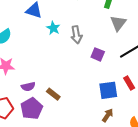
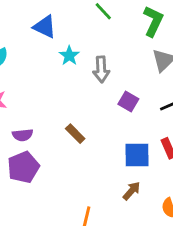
brown rectangle: (53, 94) -> (75, 134), moved

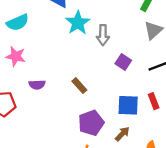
cyan star: (69, 56) -> (78, 23), size x1.5
purple pentagon: (23, 167) -> (91, 123), moved

